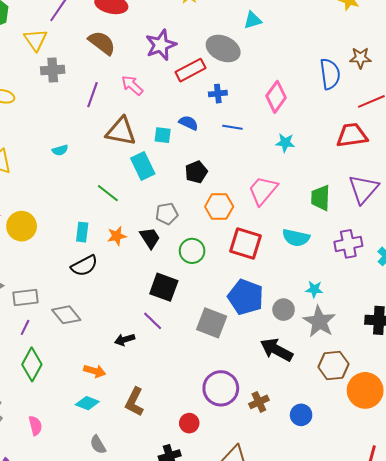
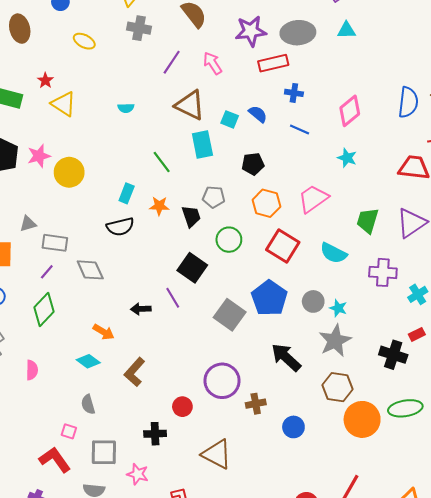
gray ellipse: (223, 49) -> (298, 33), moved, turned -44
gray circle: (284, 310) -> (313, 301), moved

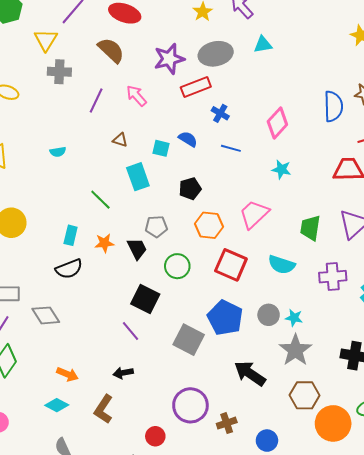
blue cross: (294, 93) -> (220, 113), turned 30
brown triangle: (190, 105) -> (120, 140), size x0.5
black arrow: (141, 309) -> (123, 373), moved

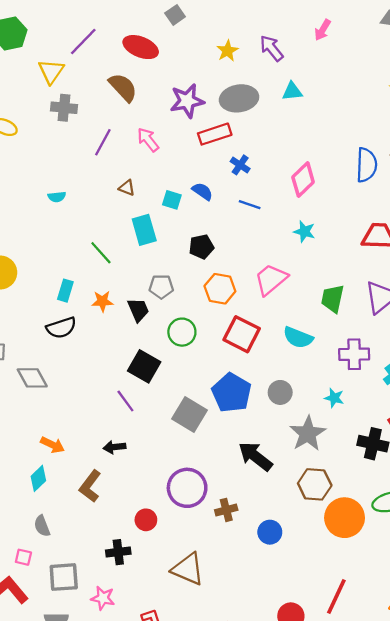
cyan star: (294, 318) -> (334, 398), moved
cyan diamond: (57, 405) -> (38, 478), turned -75

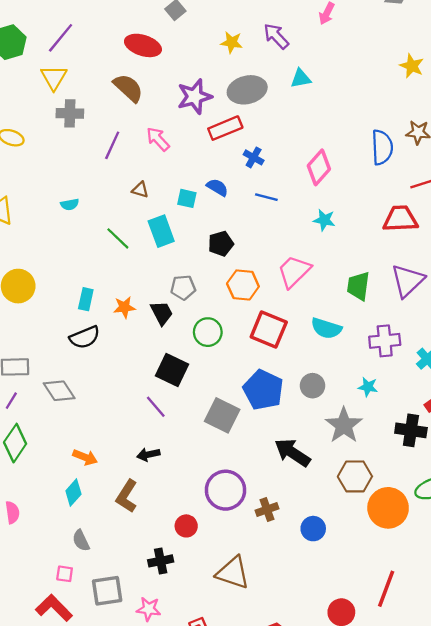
purple line: (83, 42) -> (61, 38), moved
yellow star: (227, 51) -> (232, 42), turned -30
green line: (101, 253) -> (118, 238), moved

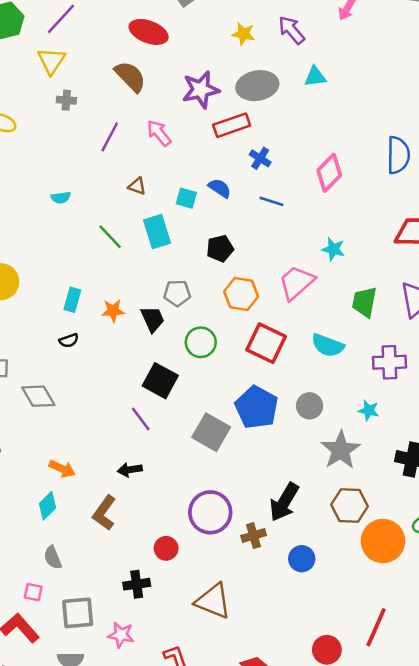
gray cross: (70, 113) -> (66, 100), size x0.7
cyan star: (324, 220) -> (333, 249), moved
black semicircle: (85, 337) -> (69, 341), size x0.6
black arrow: (292, 453) -> (284, 502), moved, turned -96

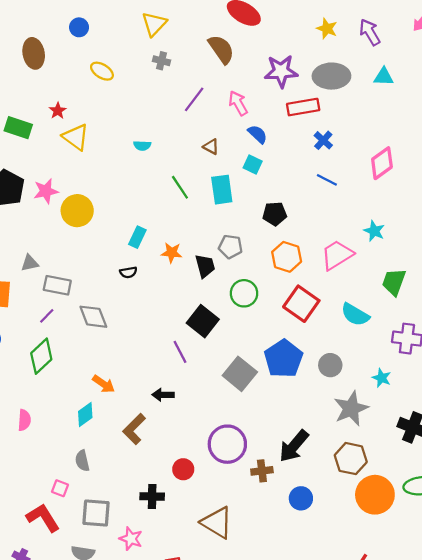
blue semicircle: (220, 188) -> (258, 134), moved

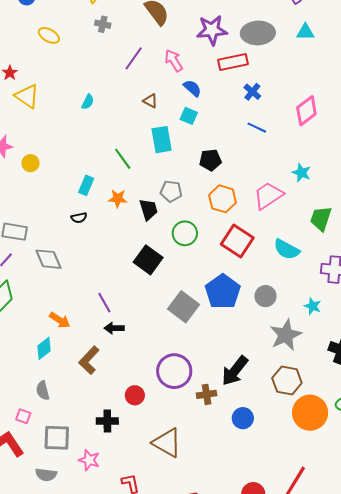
cyan semicircle: (142, 146) -> (88, 102), turned -63
green line: (180, 187) -> (123, 159), moved
yellow circle: (77, 211) -> (30, 163), size x0.6
purple line: (180, 352) -> (104, 303), moved

